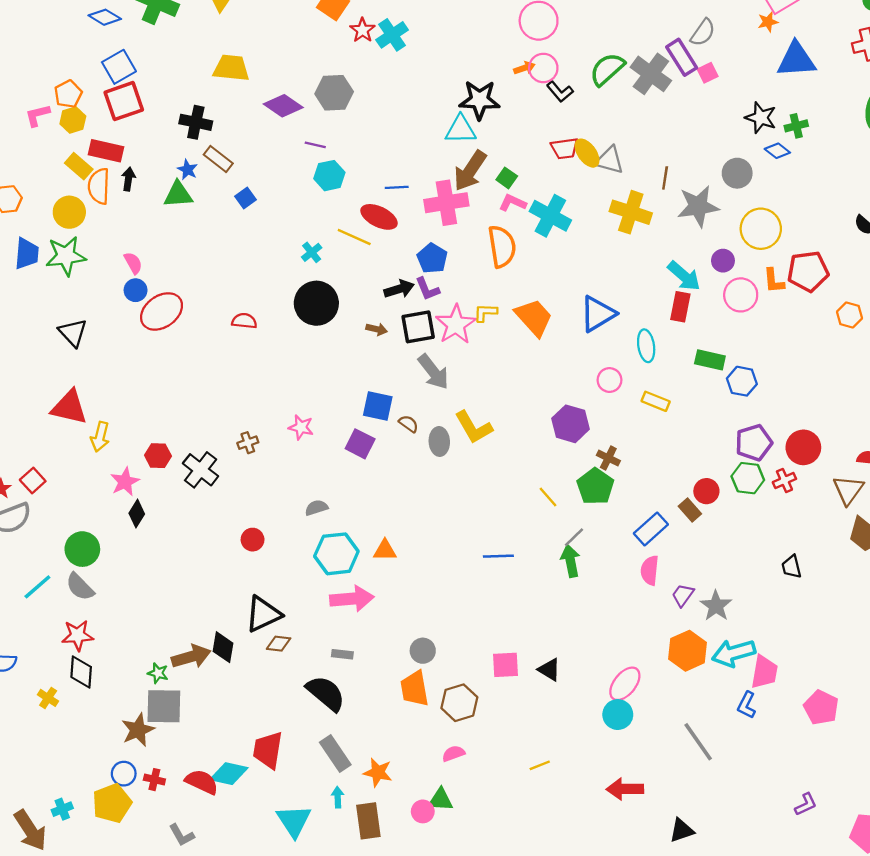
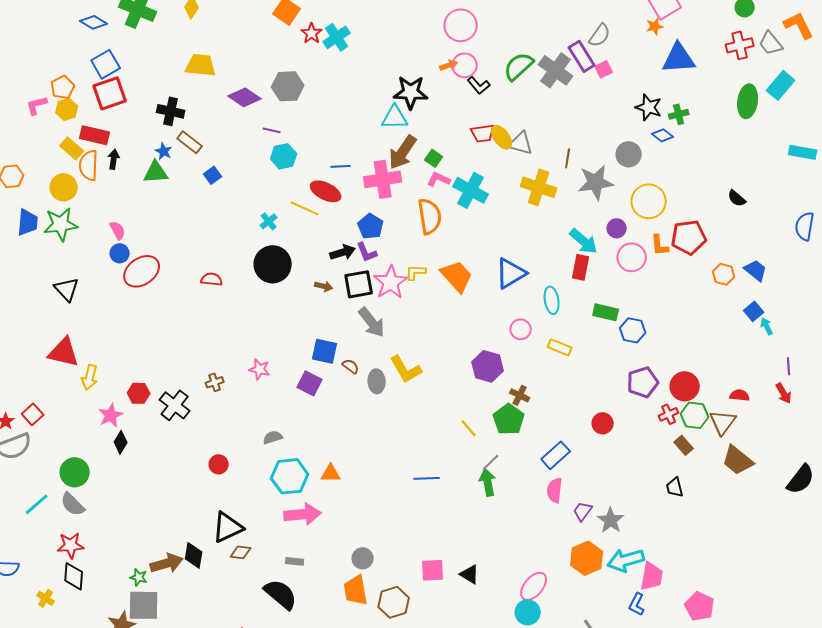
green hexagon: (748, 478) -> (695, 415), moved
brown rectangle: (690, 510) -> (684, 445), moved

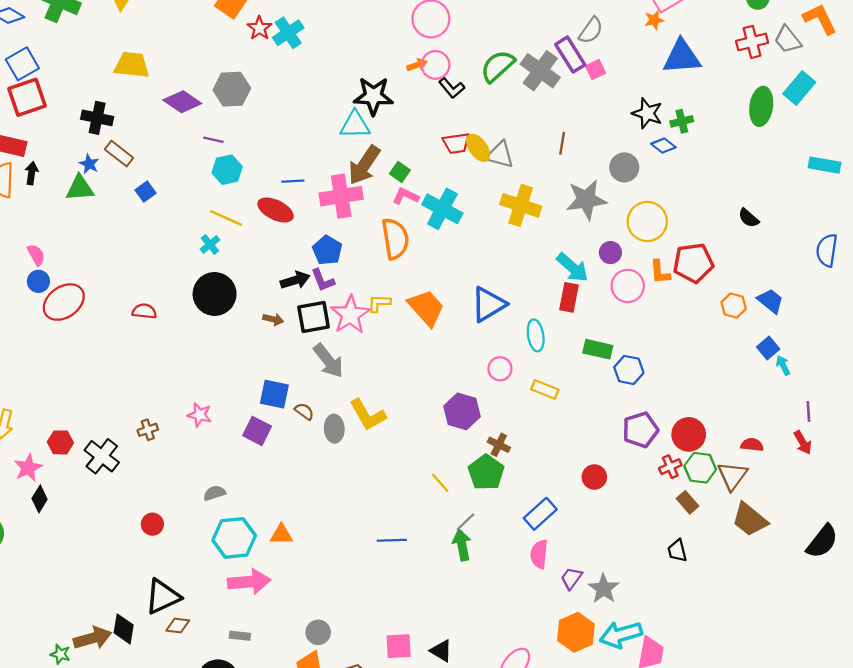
brown line: (568, 158) -> (562, 143), moved
yellow line: (305, 208) -> (226, 218), moved

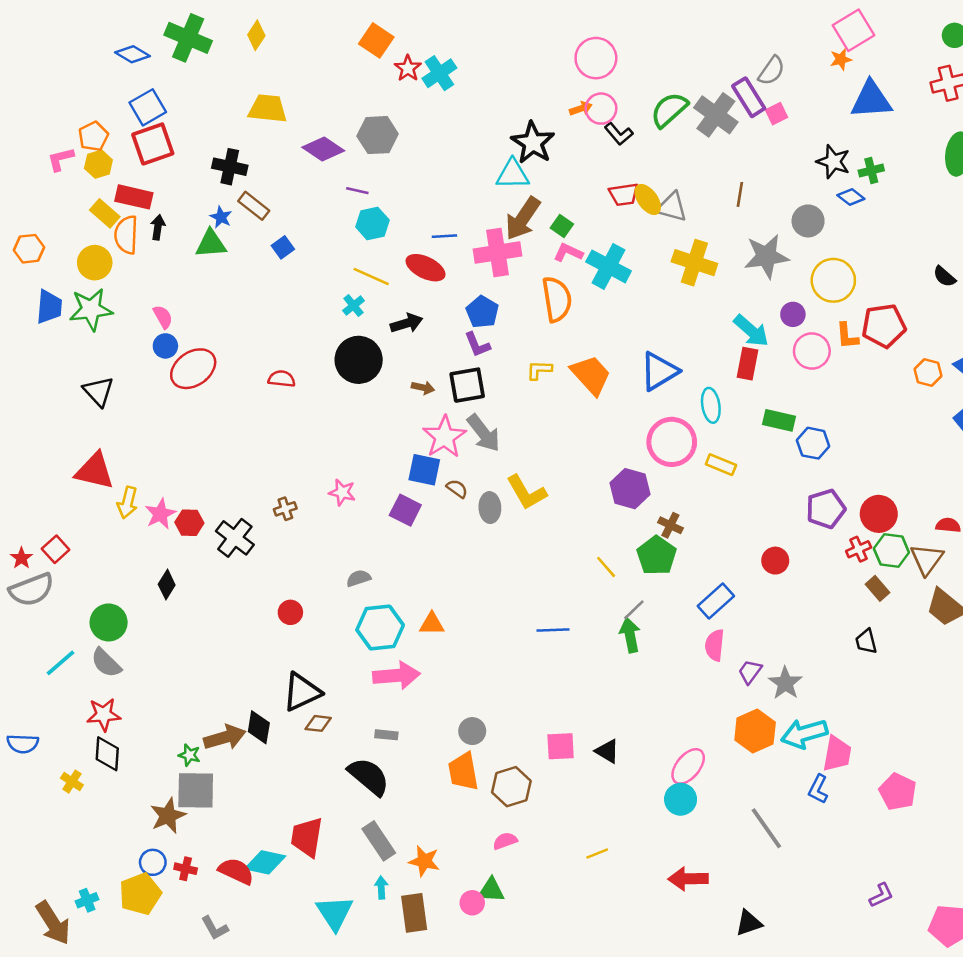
black star: (373, 96) -> (533, 143), turned 30
black arrow: (295, 280) -> (407, 323), moved
pink star: (350, 315) -> (444, 437), moved
pink circle: (500, 369) -> (672, 442), size x1.8
pink star: (28, 468) -> (160, 514), moved

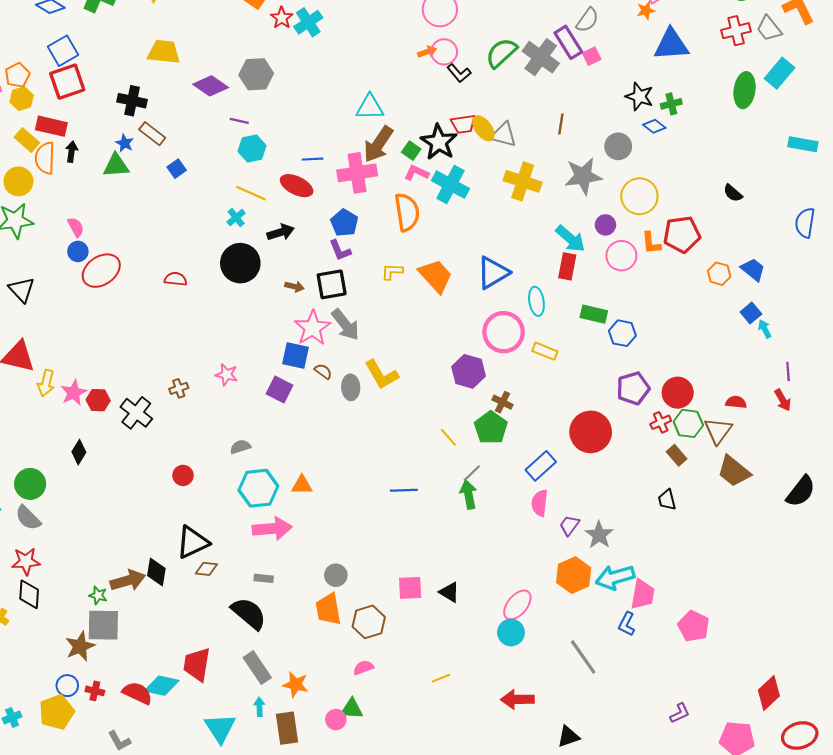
black star: (533, 143) -> (439, 142), moved
red circle: (775, 561) -> (591, 432), size x1.8

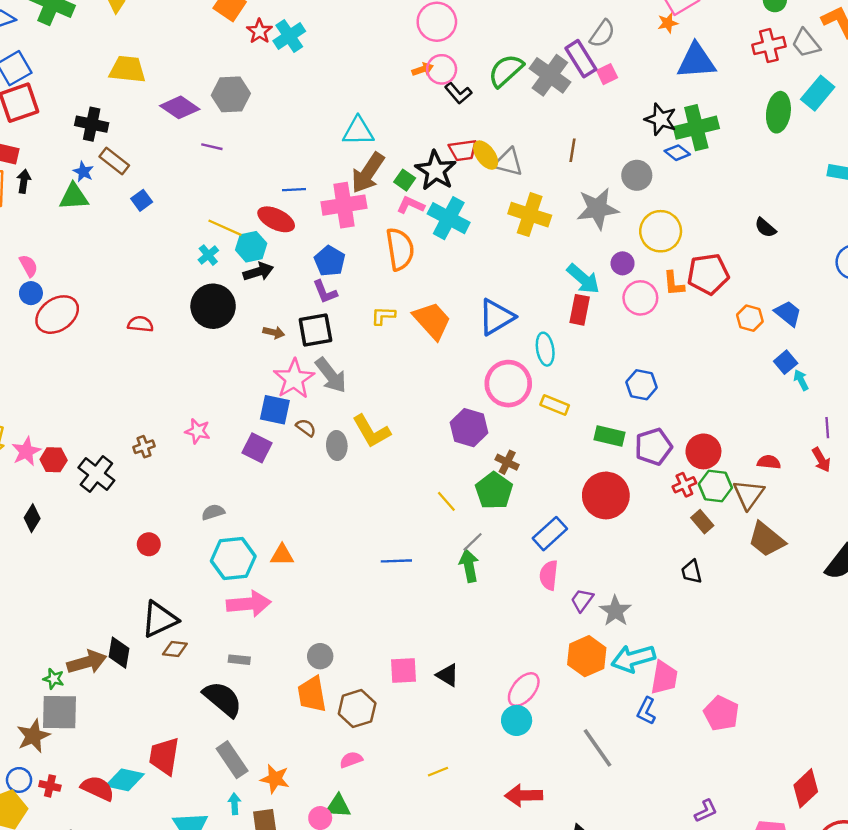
green cross: (671, 104) -> (696, 128), size x1.8
cyan hexagon: (252, 148) -> (251, 247), moved
green rectangle: (594, 314) -> (609, 436), moved

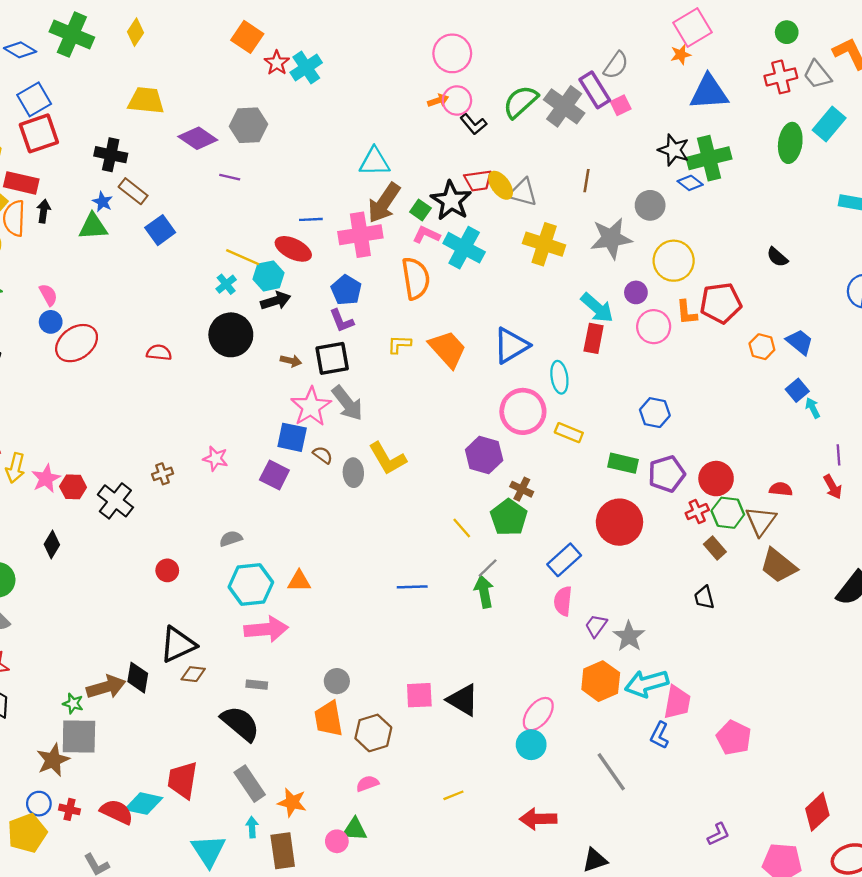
blue square: (142, 200) -> (160, 230), size x1.4
black triangle: (448, 675) -> (463, 700), size x1.4

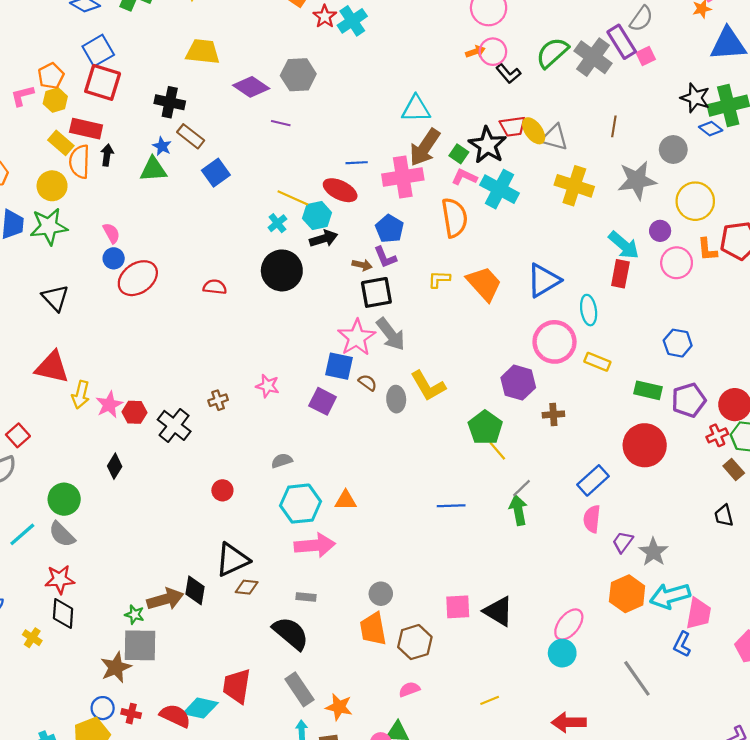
red square: (39, 133) -> (103, 82), turned 36
brown arrow: (291, 361) -> (362, 265), moved
brown cross: (522, 489) -> (553, 414), turned -30
green pentagon: (509, 517) -> (485, 428), moved

